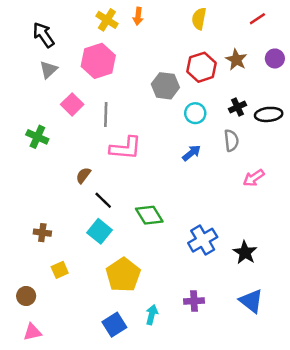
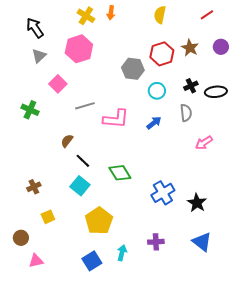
gray line: (106, 114) -> (85, 106), moved, turned 72
pink L-shape: (126, 148) -> (116, 119), moved
brown cross: (42, 233) -> (34, 187), turned -32
pink triangle: (32, 332) -> (36, 261), moved

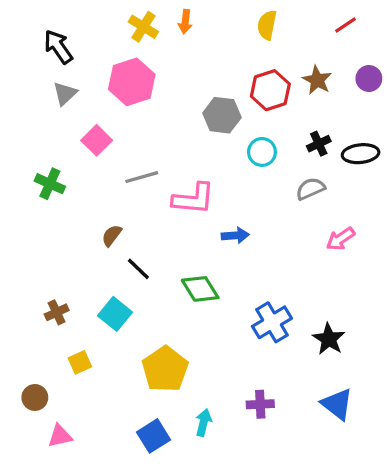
gray semicircle: (186, 113) -> (310, 189), turned -108
blue arrow: (154, 123) -> (235, 235), moved, turned 35
cyan square: (80, 186) -> (115, 314), moved

